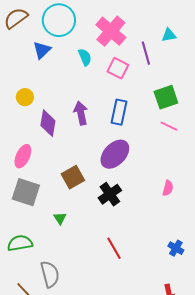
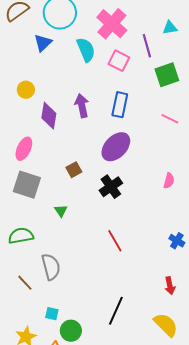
cyan semicircle: (85, 57) -> (86, 50), size x1.4
green square: (166, 97) -> (167, 75), moved
brown square: (73, 177) -> (74, 170), size x0.7

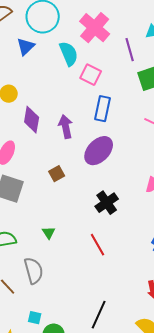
pink square: (119, 61) -> (91, 75), moved
purple arrow: (82, 106) -> (66, 127), moved
black cross: (111, 187) -> (107, 203), moved
green triangle: (61, 211) -> (49, 233), moved

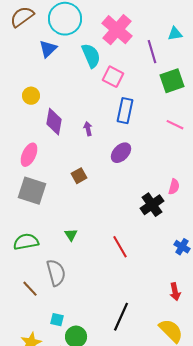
purple arrow: (66, 127) -> (88, 129), size x0.6
purple ellipse: (99, 151) -> (121, 153), size x0.7
black cross: (107, 203) -> (152, 205), moved

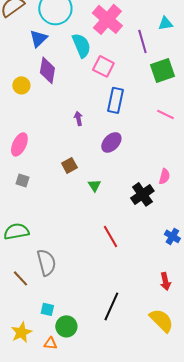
purple diamond: (54, 122) -> (47, 70), moved
gray square: (32, 191) -> (22, 180), size x0.5
green triangle: (71, 235) -> (94, 185), moved

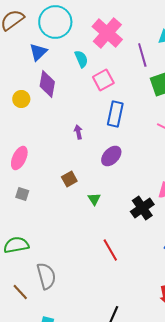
cyan semicircle: (81, 45) -> (81, 59), size x0.7
pink square: (103, 66) -> (103, 80), turned 35

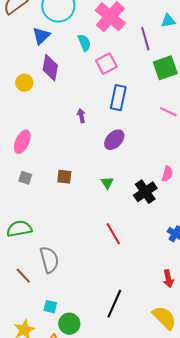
brown square: (69, 179) -> (64, 177), moved, turned 35
green triangle: (94, 199) -> (107, 183), moved

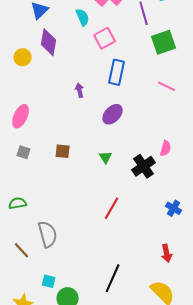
green semicircle: (19, 229) -> (18, 203), size x0.7
red line: (113, 234) -> (112, 208), turned 60

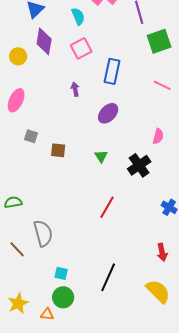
pink square: (105, 38) -> (81, 48), moved
pink ellipse: (21, 116) -> (16, 100), moved
pink semicircle: (166, 148) -> (158, 136), moved
gray square: (24, 152) -> (31, 136), moved
cyan square: (49, 281) -> (61, 273), moved

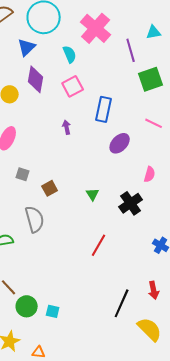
purple ellipse: (108, 113) -> (120, 143), moved
brown square: (58, 150) -> (50, 188), turned -35
gray semicircle: (43, 233) -> (35, 219), moved
black line: (108, 277) -> (122, 303), moved
green circle: (63, 297) -> (27, 306), moved

